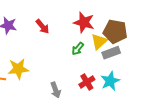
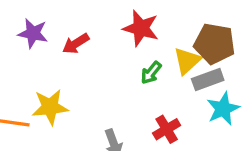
red star: (84, 22) -> (141, 28), moved
red arrow: (42, 26) -> (76, 44), moved, turned 98
cyan star: (110, 81) -> (223, 109), moved

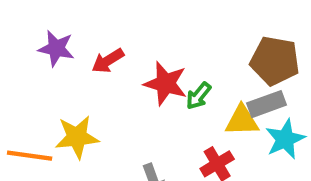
red star: (141, 28) -> (166, 83), moved
yellow triangle: (187, 61) -> (242, 121), moved, turned 40

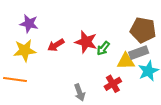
red arrow: (108, 61) -> (56, 45), moved
yellow star: (77, 137) -> (25, 50), moved

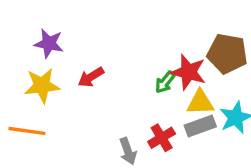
red star: (86, 42) -> (189, 72), moved
gray rectangle: (139, 53) -> (200, 126), moved
red cross: (113, 84) -> (162, 138), moved

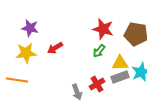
red star: (189, 72) -> (103, 29), moved

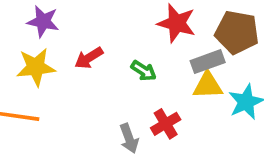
green arrow: (99, 51) -> (144, 71), moved, turned -96
gray rectangle: (120, 77) -> (208, 62), moved

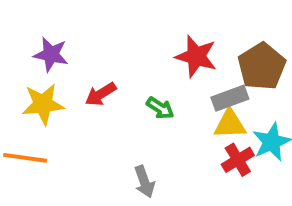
brown pentagon: (237, 32) -> (262, 66), turned 30
red cross: (166, 124) -> (238, 160), moved

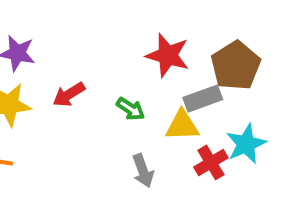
yellow triangle: (230, 124) -> (182, 125), moved
gray arrow: (144, 182) -> (143, 171), moved

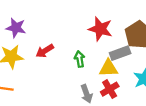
green arrow: (131, 109) -> (80, 59), turned -133
red cross: (211, 162) -> (110, 89), moved

